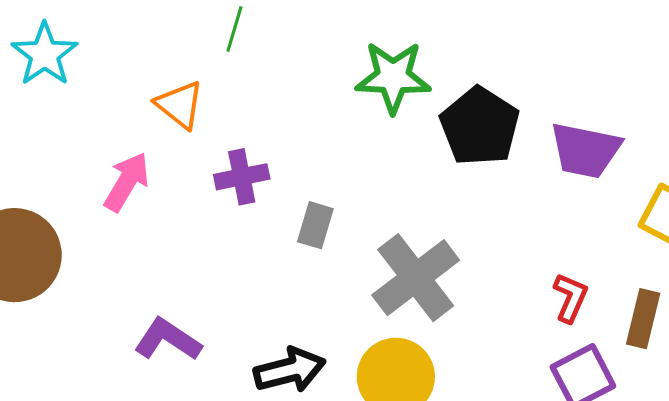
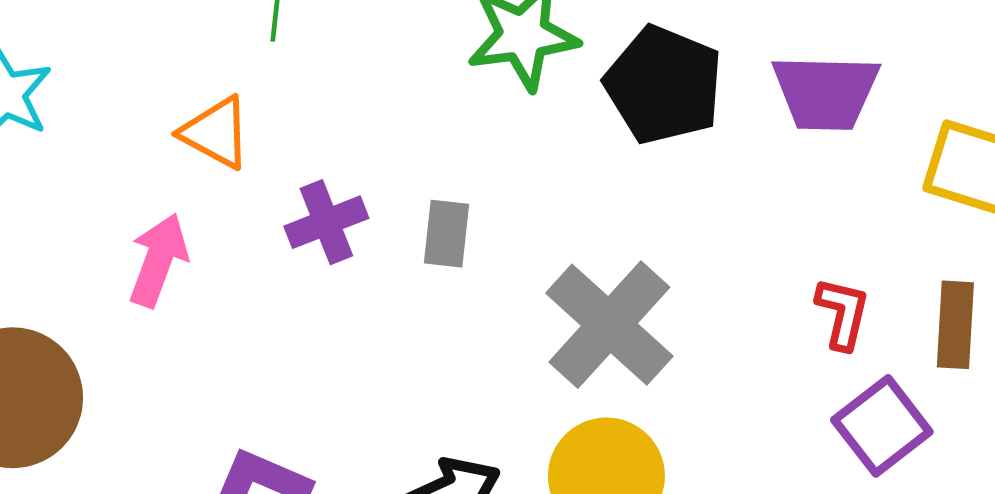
gray rectangle: (315, 225) -> (446, 234), moved

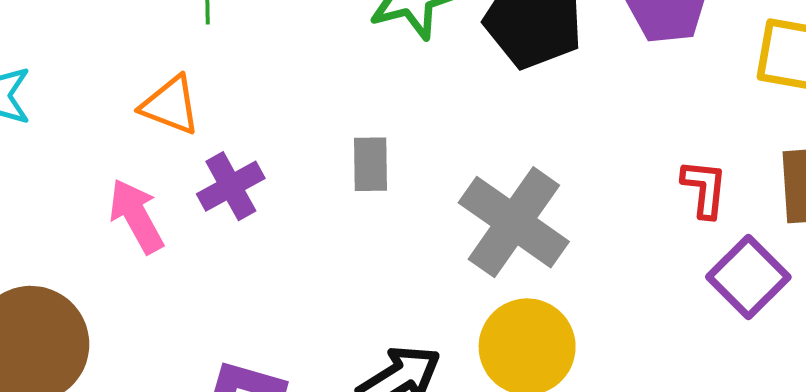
purple cross: (326, 222) -> (231, 186), moved
pink arrow: (158, 260) -> (136, 216), turned -42

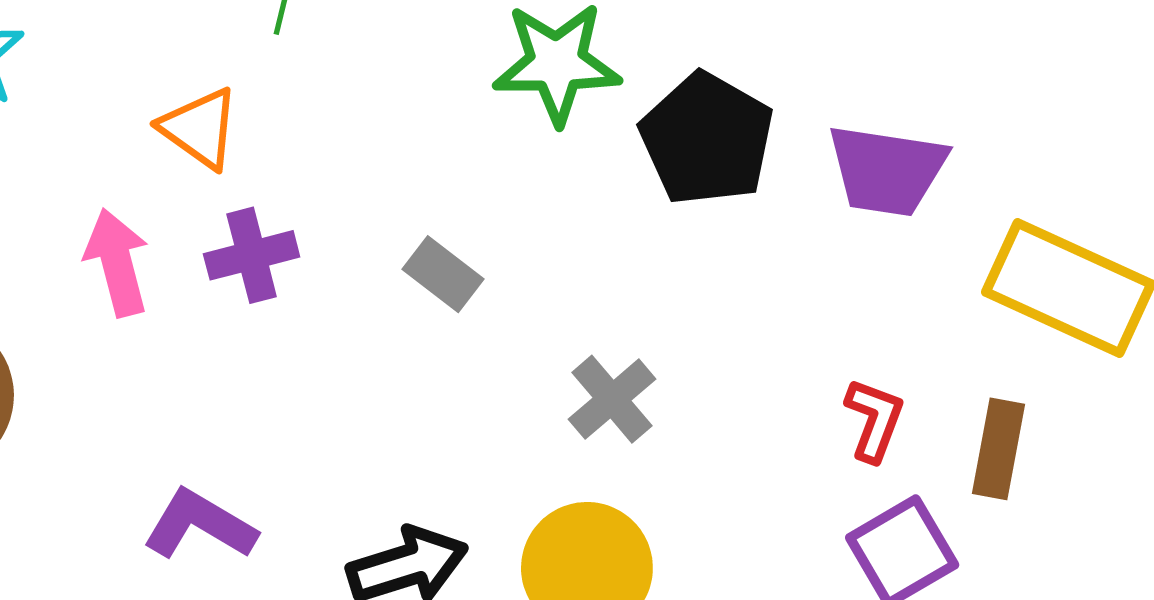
gray rectangle: (370, 164) -> (443, 274), turned -66
gray cross: (514, 222) -> (612, 399), size x0.6

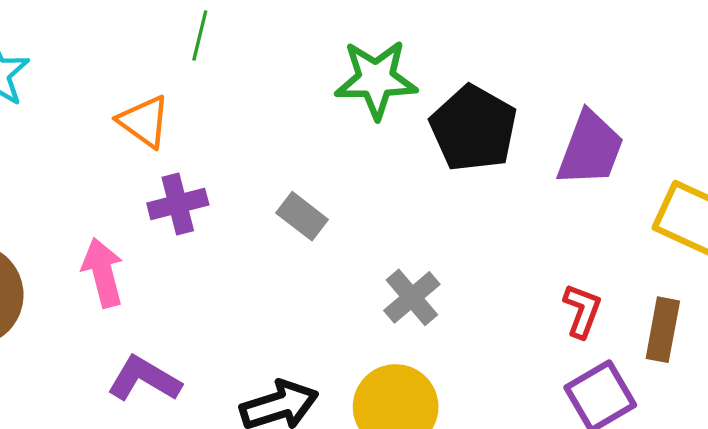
purple trapezoid: (887, 170) -> (590, 149), turned -78
pink arrow: (117, 262) -> (103, 273), moved

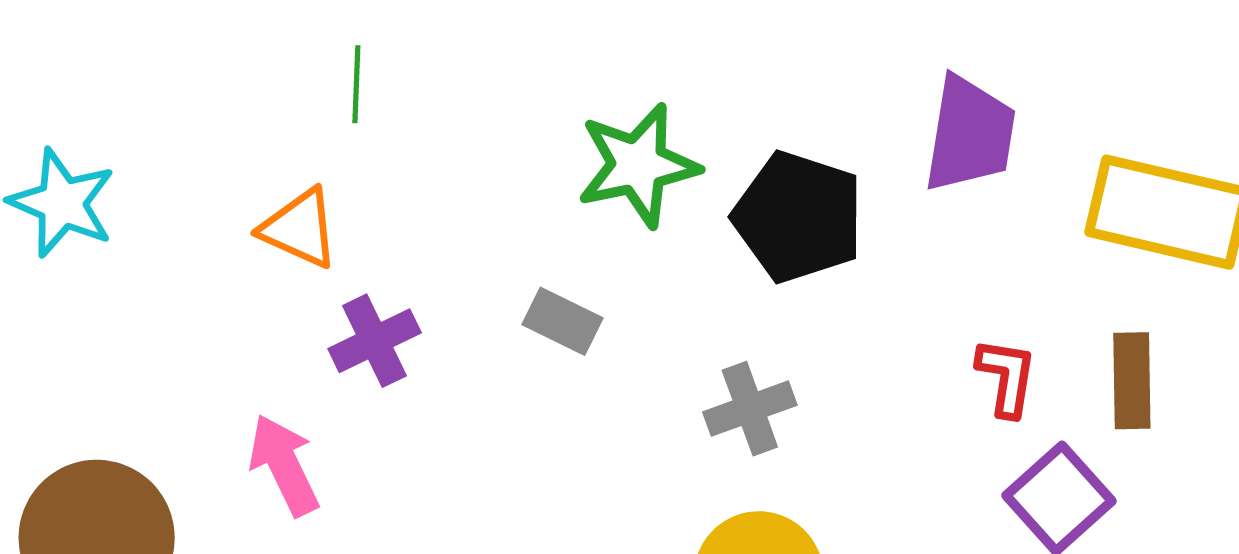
green star: (376, 79) -> (638, 165), moved
black pentagon: (474, 128) -> (798, 217), moved
gray cross: (412, 297) -> (750, 409), turned 32

